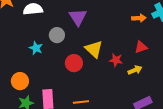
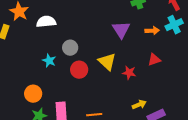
purple triangle: (78, 17) -> (121, 30), moved
red circle: (74, 63) -> (79, 70), moved
yellow arrow: (135, 70) -> (139, 105), moved

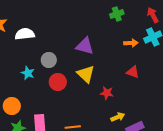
purple triangle: (121, 30) -> (85, 46), moved, turned -42
red triangle: (154, 60) -> (133, 72), turned 40
red star: (129, 73) -> (107, 93), moved

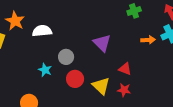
purple triangle: (85, 46) -> (102, 43), turned 30
red triangle: (133, 72) -> (125, 69), moved
yellow triangle: (86, 74) -> (101, 86), moved

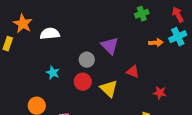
gray circle: (66, 57) -> (87, 60), moved
red star: (124, 90) -> (160, 93), moved

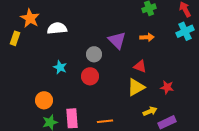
orange arrow: (156, 43) -> (147, 37), moved
yellow triangle: (109, 89) -> (136, 87), moved, turned 48

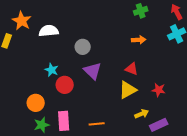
purple triangle: (117, 40) -> (93, 71), moved
gray circle: (94, 54) -> (83, 47), moved
red circle: (90, 76) -> (65, 85), moved

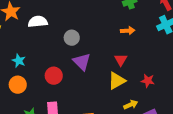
red triangle: (132, 69) -> (121, 60), turned 40
cyan star: (52, 70) -> (19, 61), moved
orange circle: (36, 103) -> (18, 85), moved

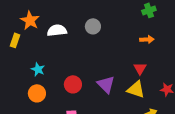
gray circle: (72, 38) -> (93, 26), moved
purple triangle: (82, 62) -> (106, 84), moved
yellow triangle: (117, 81) -> (136, 89), turned 48

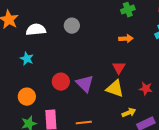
cyan star: (38, 69) -> (27, 59), moved
red circle: (73, 84) -> (61, 82), moved
orange circle: (37, 93) -> (27, 97), moved

